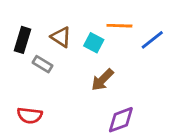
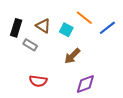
orange line: (119, 26) -> (84, 18), turned 36
red semicircle: (30, 115) -> (38, 81), moved

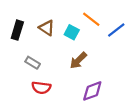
gray rectangle: (30, 45) -> (33, 63), moved

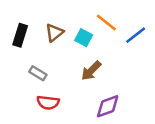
brown triangle: (47, 28) -> (54, 33), turned 49

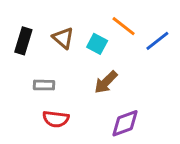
brown triangle: (54, 33) -> (63, 38), turned -42
gray rectangle: (38, 73) -> (44, 85), turned -30

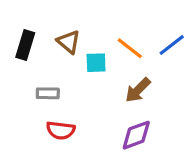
orange line: (124, 26) -> (130, 48), moved
cyan square: (97, 44) -> (96, 63), moved, turned -30
brown arrow: (106, 82) -> (138, 90), moved

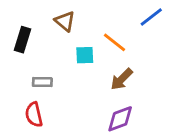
brown triangle: (69, 42) -> (65, 21), moved
blue line: (172, 45) -> (151, 17), moved
red semicircle: (61, 130) -> (34, 115), moved, turned 70

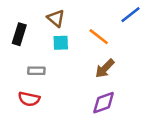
cyan square: (85, 55) -> (61, 43), moved
red semicircle: (34, 115) -> (29, 99), turned -65

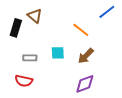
brown triangle: (56, 18) -> (35, 16), moved
cyan square: (61, 43) -> (58, 53), moved

